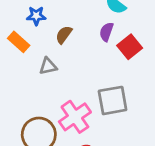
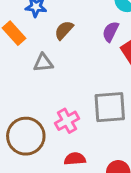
pink cross: (75, 117) -> (67, 121), size x0.7

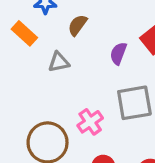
purple semicircle: (111, 32) -> (118, 53), moved

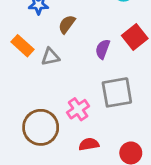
orange rectangle: (24, 33) -> (23, 46), moved

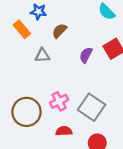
orange rectangle: (23, 46) -> (22, 29), moved
gray square: (117, 92) -> (92, 107), moved, turned 36

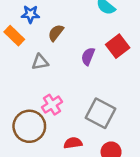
pink cross: (59, 101) -> (52, 105), moved

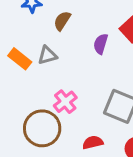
orange rectangle: (14, 36) -> (20, 59), moved

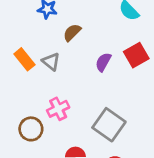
gray triangle: (47, 55) -> (51, 62), turned 42
brown circle: (42, 128) -> (31, 129), size x0.7

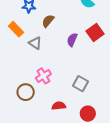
orange rectangle: (24, 59) -> (16, 29), moved
gray square: (109, 125) -> (81, 84), size x0.7

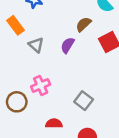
brown semicircle: (48, 21) -> (83, 24), moved
purple semicircle: (72, 40) -> (68, 45), moved

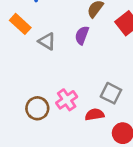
pink cross: (41, 85) -> (67, 100), moved
red semicircle: (54, 124) -> (95, 114), moved

